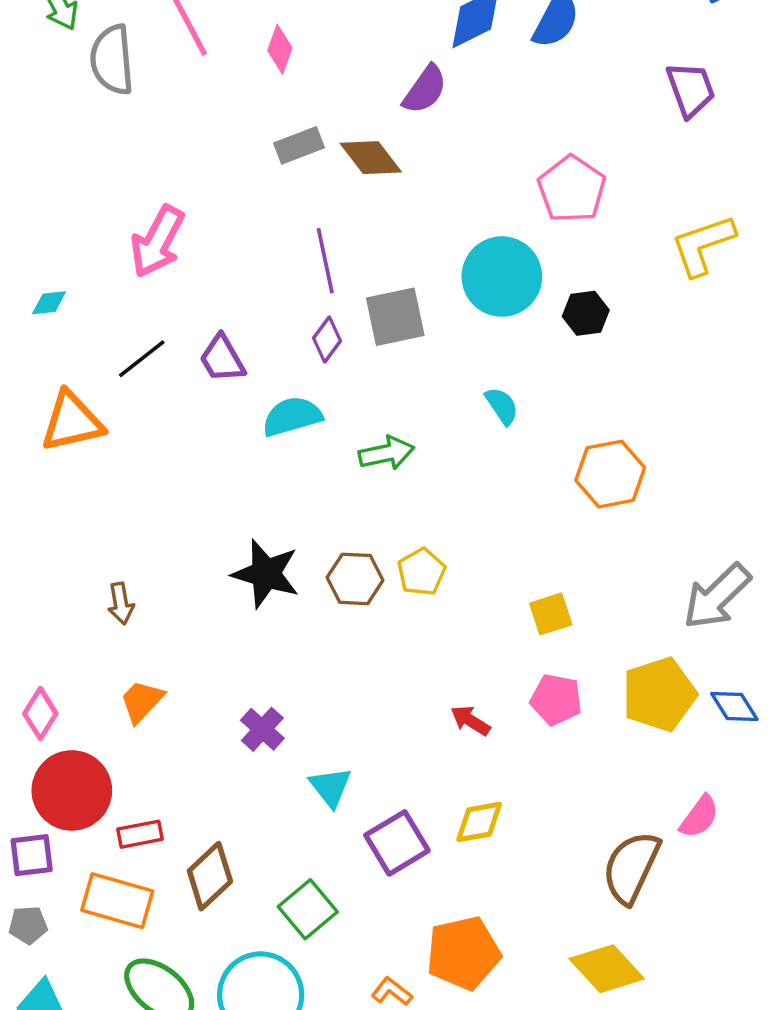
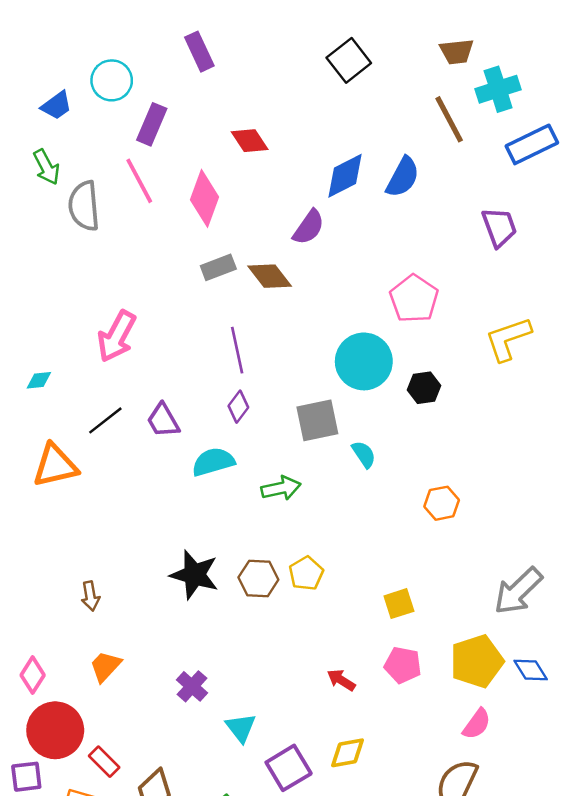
pink diamond: (280, 49) -> (204, 198), size x1.6
gray square: (395, 317) -> (317, 420), moved
orange hexagon: (610, 474) -> (442, 503), size x0.7
pink semicircle: (699, 817) -> (477, 724), moved
red rectangle: (140, 834) -> (104, 762), turned 56

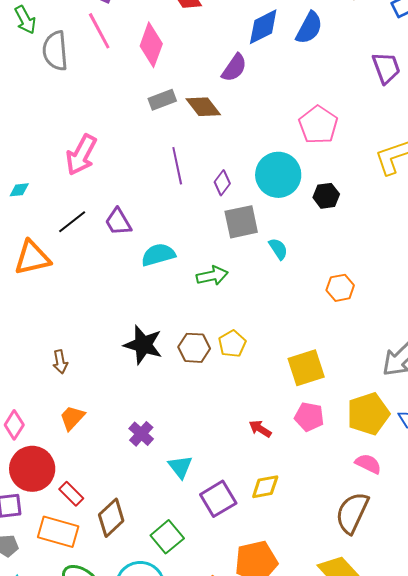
purple diamond: (238, 407) -> (222, 183), moved
yellow square: (399, 604) -> (306, 368), size x1.5
pink semicircle: (477, 724) -> (368, 464), turned -100

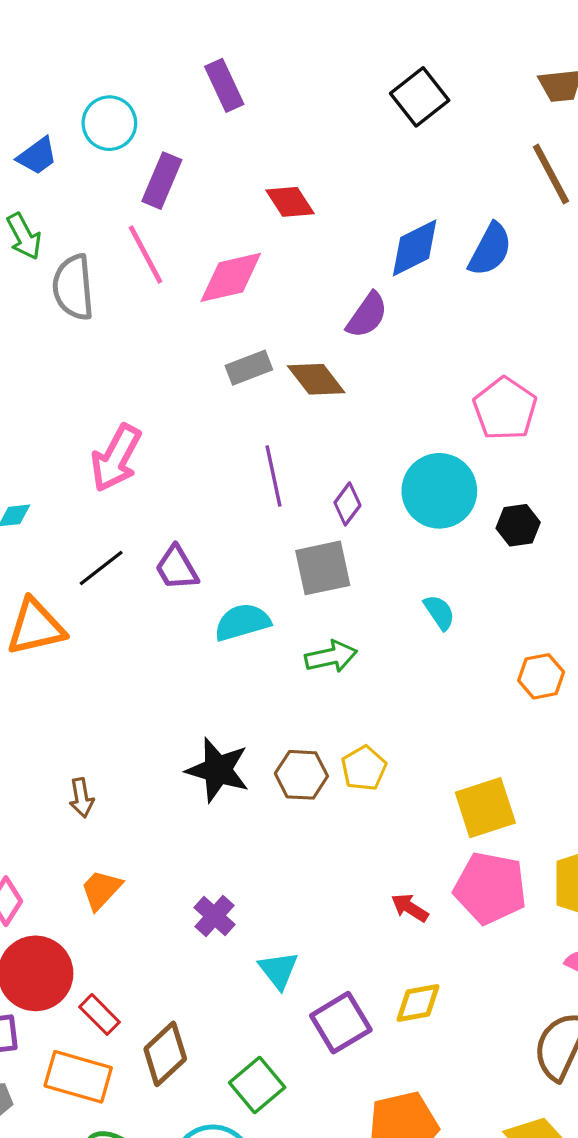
pink diamond: (151, 45) -> (231, 277), turned 57
gray square: (241, 222) -> (323, 568), moved
pink pentagon: (309, 417) -> (490, 888), size x1.5

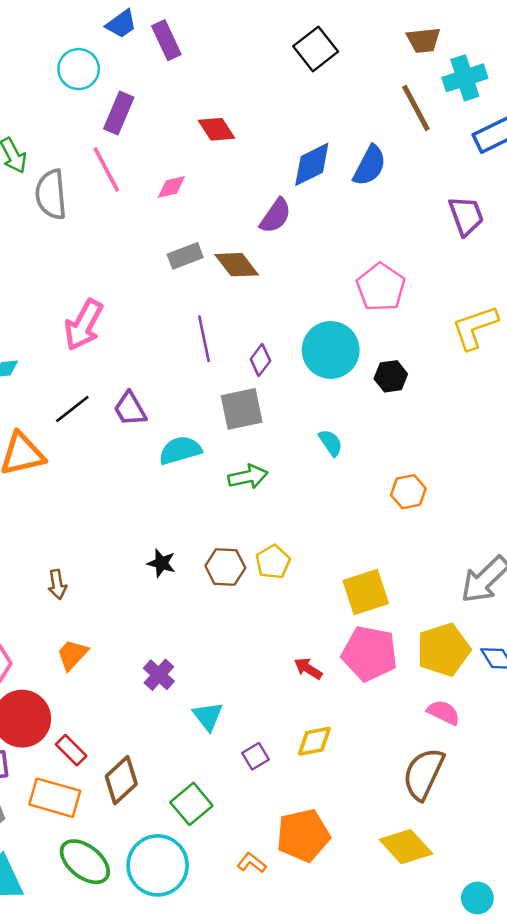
blue trapezoid: (37, 156) -> (121, 24), moved
pink diamond: (231, 277) -> (171, 187), size x0.6
black star: (218, 770) -> (161, 563), size x0.6
purple square: (341, 1023) -> (255, 756), size x0.6

